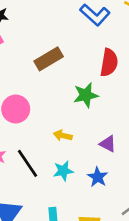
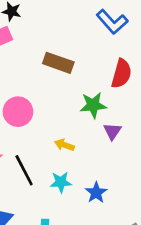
brown rectangle: (49, 59) -> (58, 63), turned 44
purple triangle: (108, 144) -> (112, 131), moved, turned 30

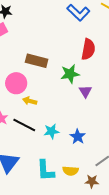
brown rectangle: (58, 63) -> (37, 61), moved
yellow arrow: (64, 145) -> (30, 101), moved
black line: (24, 170) -> (24, 125), turned -30

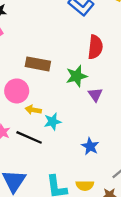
cyan star: (51, 131) -> (53, 122), moved

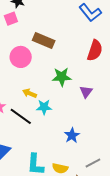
brown rectangle: (38, 64) -> (44, 41), moved
green star: (77, 76) -> (62, 77), moved
pink circle: (17, 91) -> (21, 57), moved

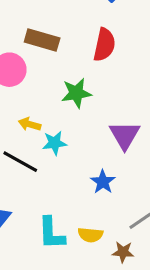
red semicircle: (95, 50) -> (104, 45), moved
purple triangle: (86, 92) -> (125, 135), moved, size x1.5

